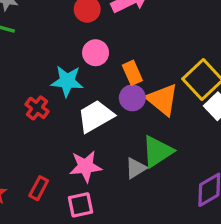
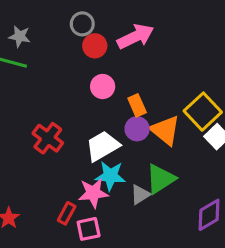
cyan star: (67, 81) -> (110, 176), moved
red cross: (37, 108) -> (48, 138), size x1.4
red rectangle: (39, 188) -> (67, 213), moved

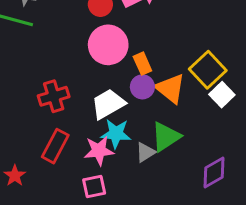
pink circle: (103, 87) -> (108, 45), size x1.6
red cross: (48, 138) -> (54, 96), turned 36
red rectangle: (67, 213) -> (55, 146), moved, size x1.5

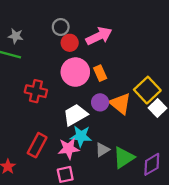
orange rectangle: (142, 64) -> (100, 73), moved
red cross: (54, 96) -> (36, 91), moved, turned 30
green triangle: (166, 137) -> (124, 158), moved

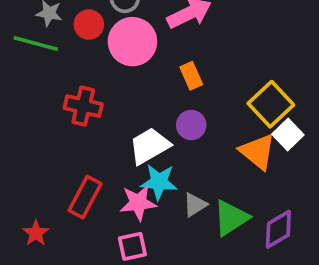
red circle: (70, 43) -> (89, 25), moved
pink circle: (75, 72) -> (132, 42), moved
orange triangle: (120, 104) -> (258, 152), moved

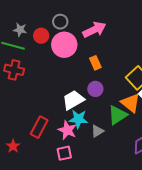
red cross: (83, 106) -> (14, 70), moved
pink star: (138, 203) -> (67, 130), turned 30
green triangle: (231, 218) -> (117, 115), moved

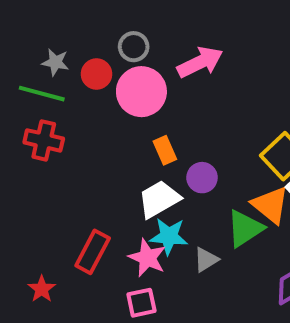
orange rectangle: (95, 63) -> (165, 150), moved

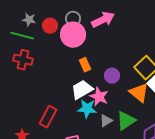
gray circle: (134, 47) -> (73, 19), moved
purple circle: (202, 178) -> (112, 76), moved
green triangle: (245, 228) -> (126, 121), moved
pink star: (147, 258) -> (99, 97), moved

